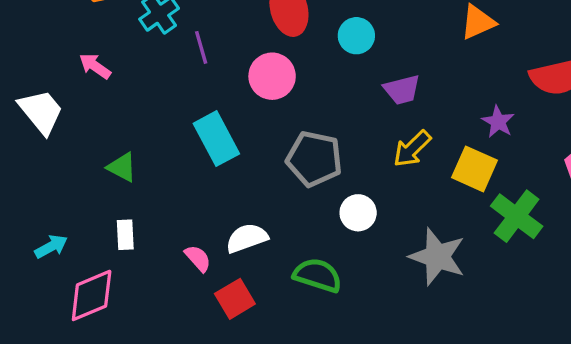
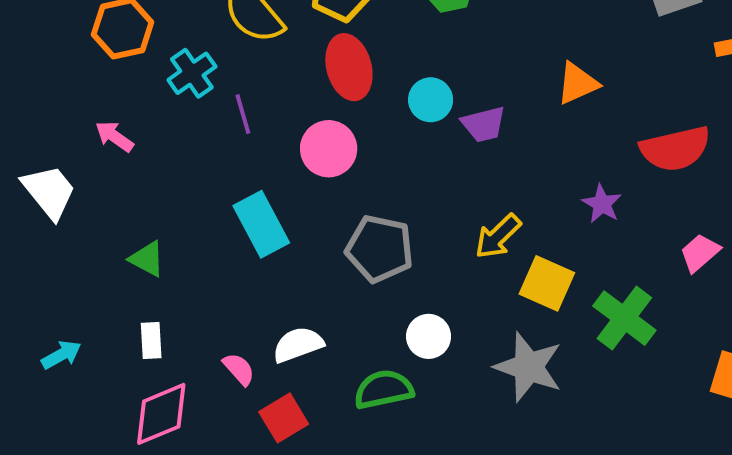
purple trapezoid: (402, 90) -> (484, 124), moved
yellow square: (474, 169) -> (547, 283), moved
white circle: (358, 213) -> (429, 336), moved
green semicircle: (318, 275) -> (384, 389), turned -30
pink diamond: (92, 295) -> (161, 414), moved

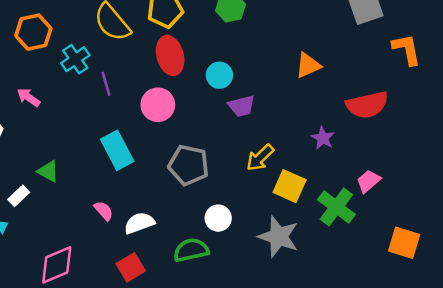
purple trapezoid: (484, 124) -> (242, 106), moved
pink trapezoid: (700, 253) -> (368, 181), moved
white rectangle: (151, 340) -> (19, 196), moved, turned 50
pink semicircle: (239, 369) -> (104, 211), moved

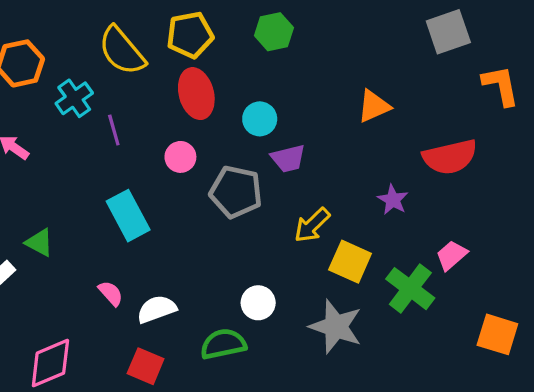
pink circle: (158, 105) -> (180, 157), size x0.7
gray pentagon: (189, 165) -> (236, 192), moved
red square: (131, 267) -> (146, 366), turned -36

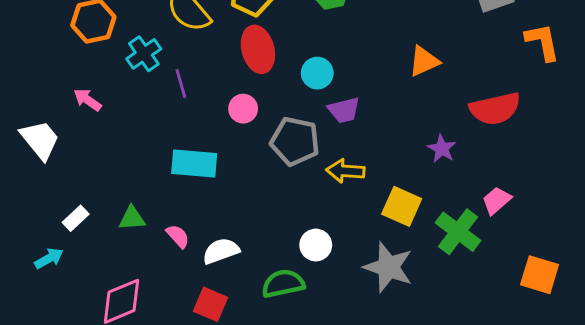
cyan rectangle: (128, 216) -> (194, 163), turned -57
yellow arrow: (312, 225) -> (345, 171), moved, turned 48
green triangle: (39, 243) -> (132, 218), moved, turned -32

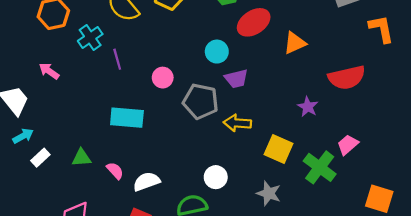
red ellipse: (258, 49) -> (254, 22), moved, turned 72
cyan arrow: (49, 258) -> (23, 136), moved
gray star: (388, 267) -> (269, 193), size x0.7

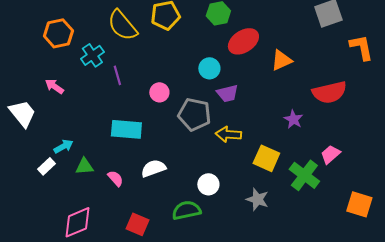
cyan arrow: (23, 136) -> (63, 146), moved
white semicircle: (146, 181) -> (153, 168), moved

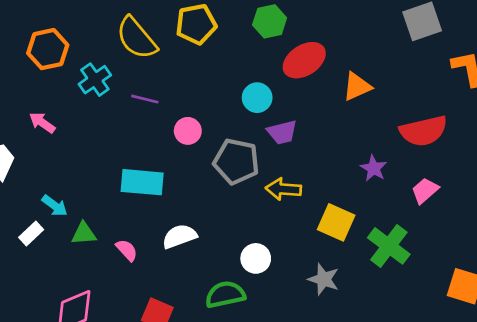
purple line: (117, 75) -> (145, 99), moved, turned -60
cyan arrow: (63, 146) -> (55, 206), turned 66
pink trapezoid: (330, 154) -> (425, 191), moved

